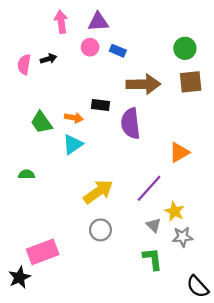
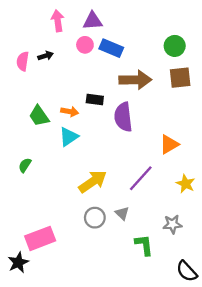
blue rectangle: (118, 51) -> (111, 48), size x1.5
green semicircle: (26, 174) -> (25, 165), turned -56
yellow star: (174, 211) -> (186, 184), moved
gray triangle: (154, 225) -> (122, 213), moved

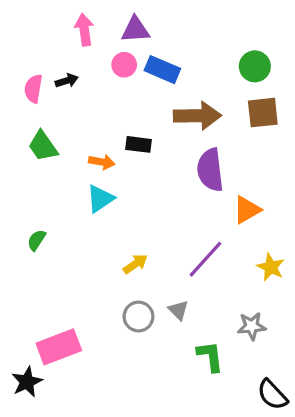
green trapezoid: (39, 116) -> (43, 146), moved
purple semicircle: (123, 117) -> (210, 170), moved
yellow arrow: (93, 182) -> (135, 264), size x0.6

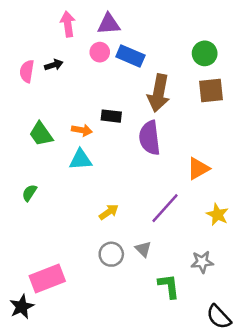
brown arrow: (197, 116) -> (159, 93), turned 102
green trapezoid: (43, 146) -> (41, 134), moved
purple semicircle: (210, 170) -> (150, 138), moved
cyan triangle: (100, 199) -> (81, 160), turned 30

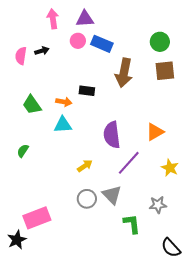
purple semicircle: (150, 138) -> (112, 135), moved
gray triangle: (143, 249) -> (112, 195), size x1.5

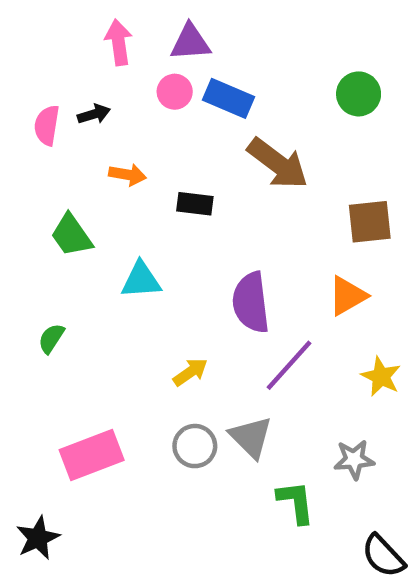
brown square: (165, 71) -> (370, 222), moved
brown arrow: (124, 73) -> (278, 163), turned -64
orange arrow: (64, 102) -> (128, 175), moved
pink rectangle: (37, 218) -> (92, 455), moved

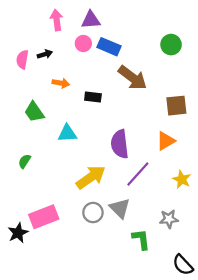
yellow arrow: (190, 372) -> (91, 177), size x1.8
black star: (38, 538) -> (18, 233), moved

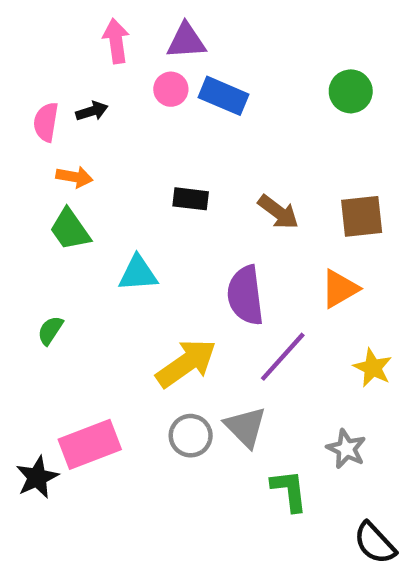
brown arrow: (133, 78) -> (278, 212), moved, size x0.7
orange arrow: (61, 83) -> (74, 177), moved
gray star: (169, 219) -> (346, 449), turned 30

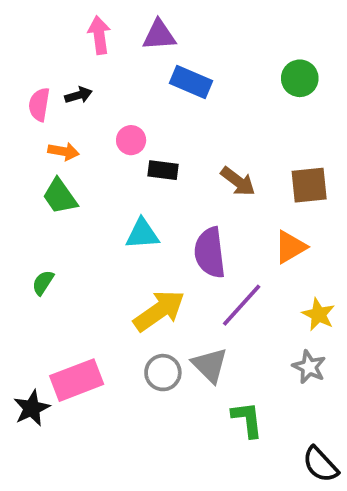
pink circle: (171, 89) -> (131, 140), moved
cyan triangle: (138, 273) -> (142, 234), moved
gray star: (346, 449) -> (309, 367), moved

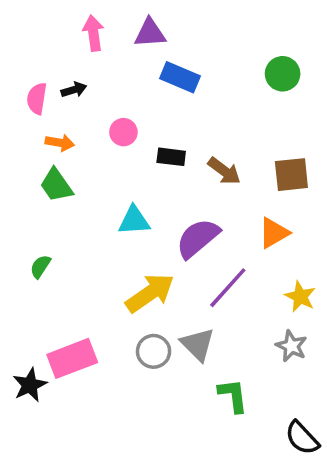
black rectangle: (163, 170) -> (171, 157), moved
purple semicircle: (210, 253) -> (198, 238), turned 57

